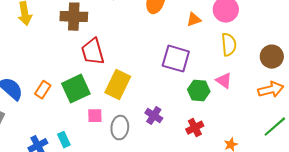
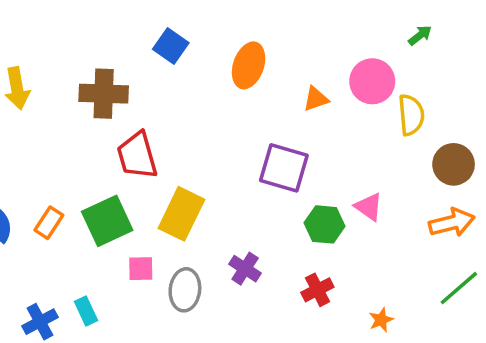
yellow semicircle: (229, 45) -> (411, 115), moved

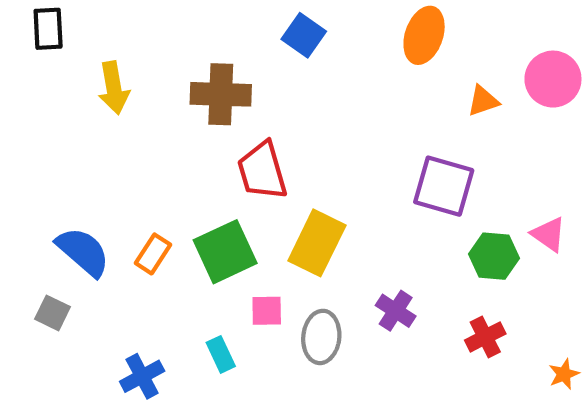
orange ellipse: (249, 65) -> (424, 35), moved
cyan rectangle: (86, 311) -> (221, 354), moved

